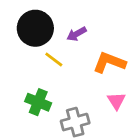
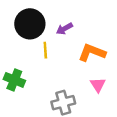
yellow line: (54, 60) -> (45, 50), turned 49
green cross: (38, 102) -> (14, 80), moved

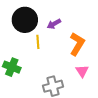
orange L-shape: (92, 53) -> (77, 44), turned 100

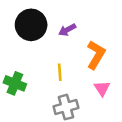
yellow line: (38, 42) -> (60, 72), moved

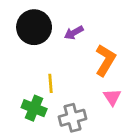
yellow line: (60, 72) -> (51, 83), moved
green cross: (15, 83) -> (34, 108), moved

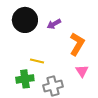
yellow line: (51, 83) -> (37, 61), turned -72
green cross: (34, 108) -> (25, 79), turned -30

